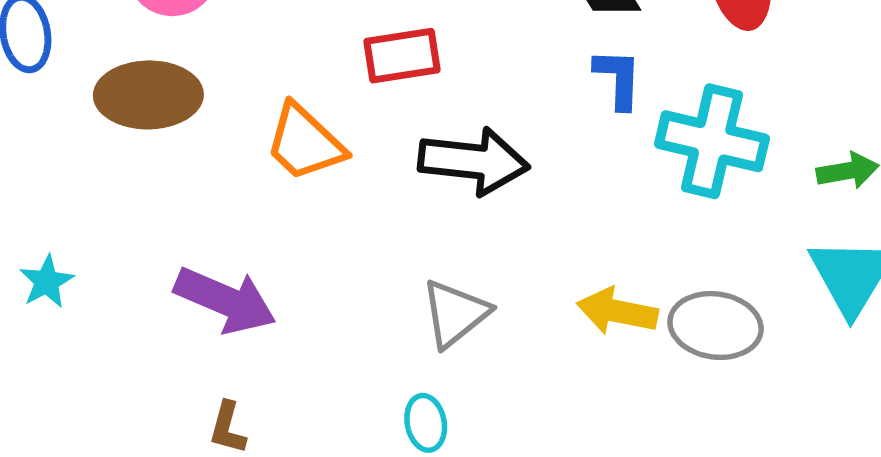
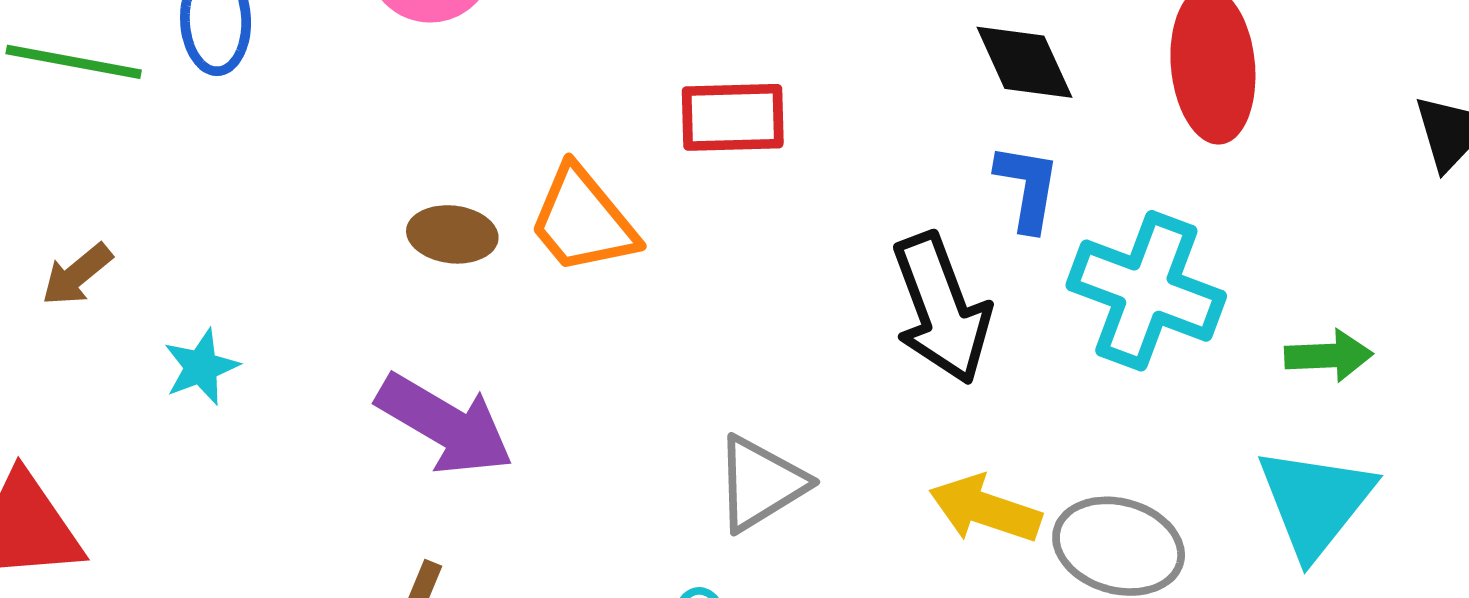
brown ellipse: (148, 95) -> (452, 234), moved, size x0.6
black arrow: (474, 161) -> (941, 309), moved, turned 56

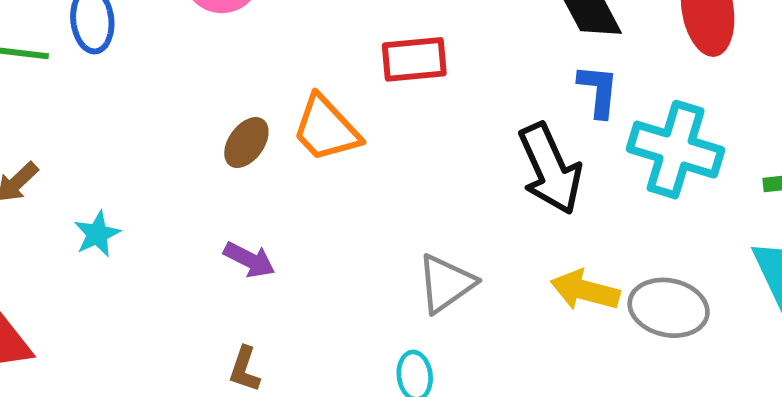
brown ellipse: (452, 234) -> (246, 143), turned -57
purple arrow: (445, 424) -> (249, 260), size x0.6

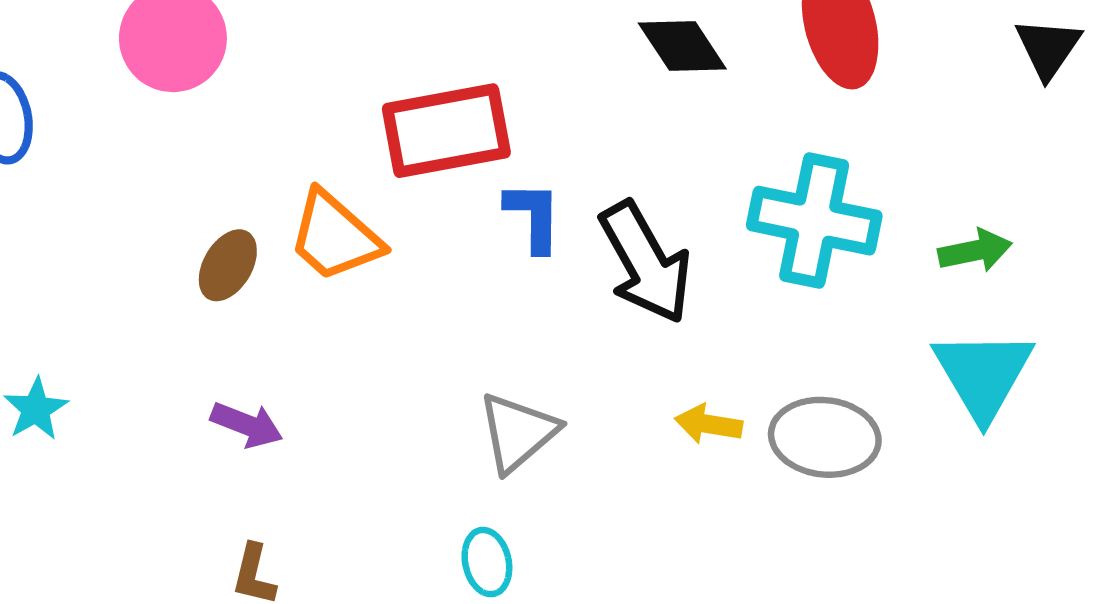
red rectangle: (414, 59) -> (446, 131), size x1.4
blue L-shape: (598, 91) -> (533, 216), moved
yellow arrow: (585, 290) -> (709, 424), size x0.7

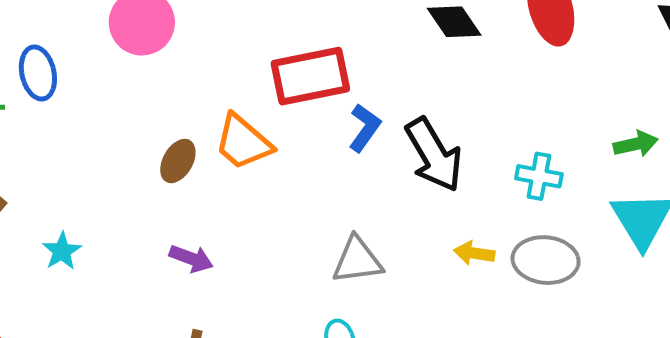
blue L-shape: (533, 216) -> (365, 128), turned 36
cyan cross: (814, 221) -> (539, 176), moved, size x0.6
gray triangle: (518, 432) -> (357, 260), turned 34

